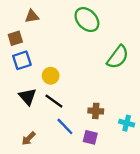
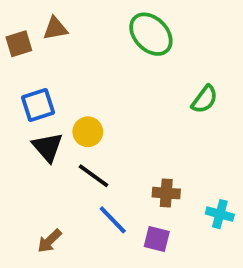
brown square: (15, 38) -> (19, 44), moved
green semicircle: (118, 57) -> (205, 99), size x0.7
black triangle: (27, 97) -> (48, 147), moved

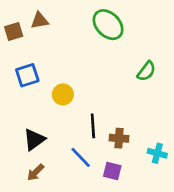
black triangle: (48, 147) -> (34, 140), moved, turned 35
black line: (94, 176) -> (93, 126), moved, turned 50

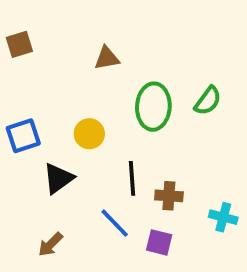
brown triangle: (40, 21) -> (107, 58), moved
green ellipse: (108, 25) -> (153, 107), moved, turned 48
blue square: (27, 75) -> (23, 136), moved
black triangle: (34, 140) -> (58, 178), moved

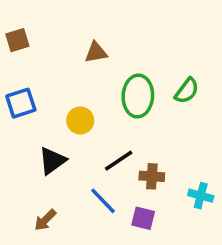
blue square: (23, 136) -> (21, 103), moved
black line: (132, 178) -> (119, 161), turned 60

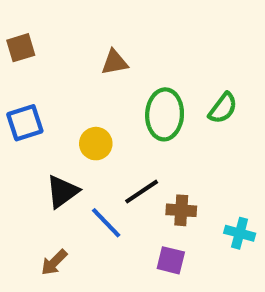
blue line: (103, 201) -> (106, 223), moved

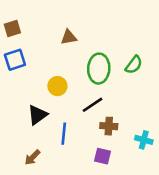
blue square: (25, 123) -> (15, 60), moved
black line: (142, 192) -> (92, 105), moved
blue line: (106, 223) -> (64, 134), turned 50

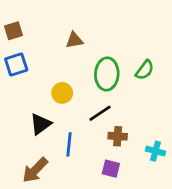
brown arrow: (32, 157) -> (35, 170), size x1.5

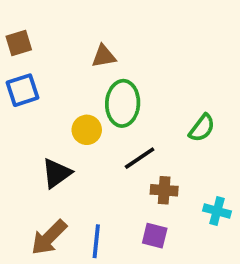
green semicircle: (145, 70) -> (202, 128), moved
green ellipse: (107, 74) -> (123, 103), moved
blue line: (69, 144) -> (96, 241), moved

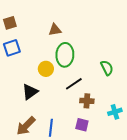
green semicircle: (202, 128) -> (107, 68), turned -63
cyan cross: (217, 211) -> (115, 112), turned -32

